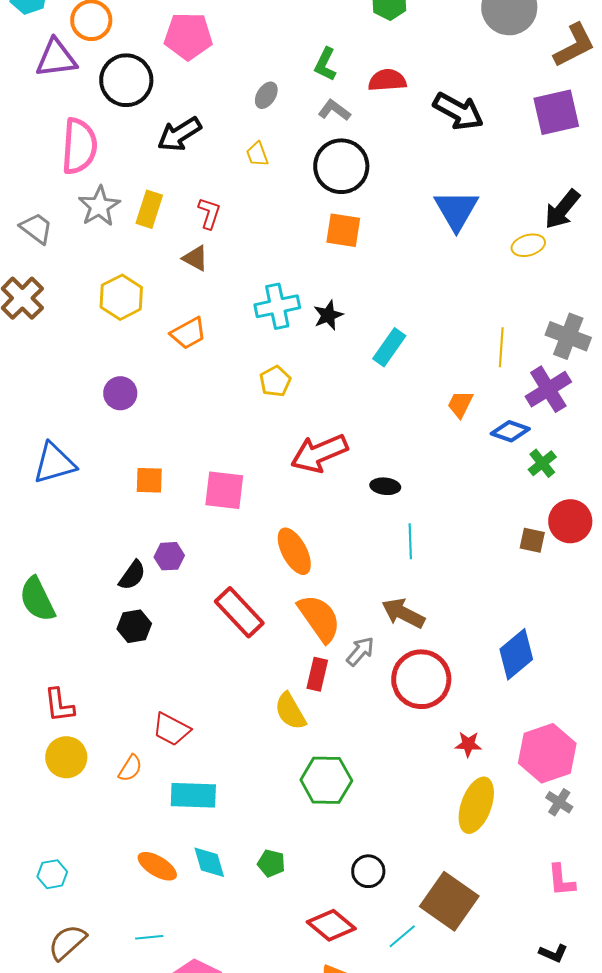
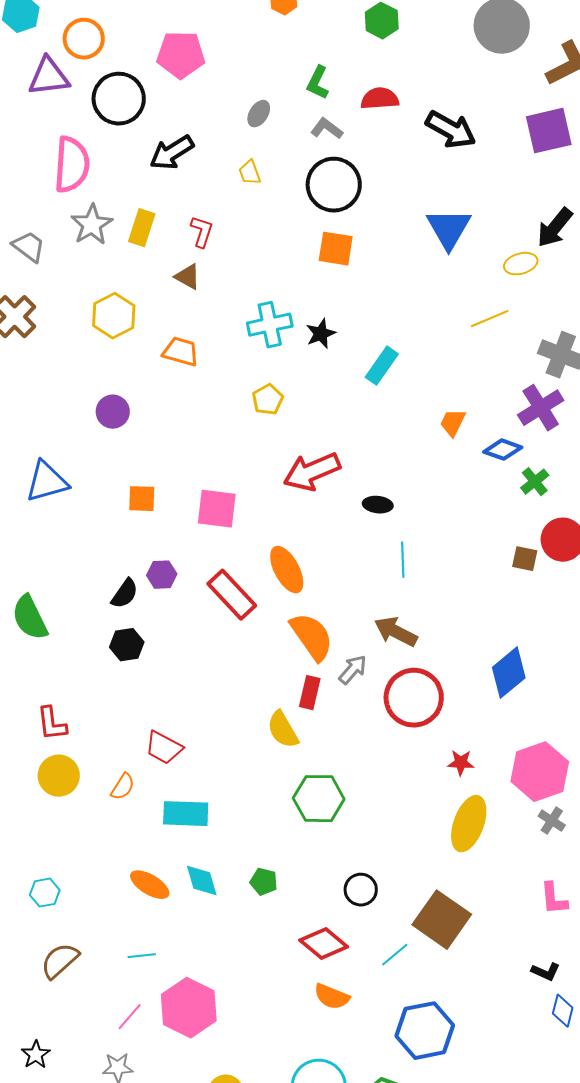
orange trapezoid: (188, 333) -> (181, 352), turned -135
yellow line: (501, 347) -> (490, 319), moved, turned 63
red rectangle: (239, 612) -> (232, 595), moved

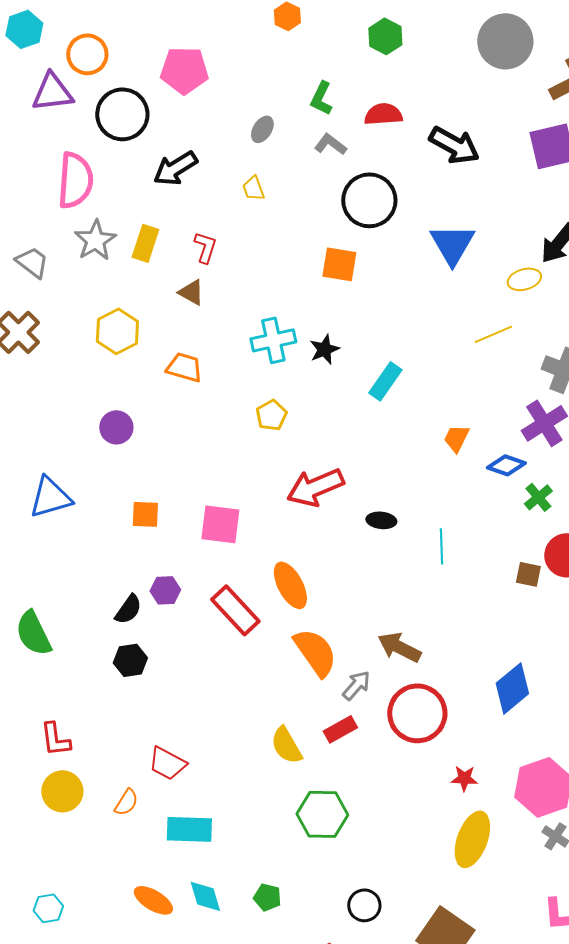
black circle: (334, 185) -> (369, 200), moved
cyan line: (403, 560) -> (441, 546), moved
red rectangle: (310, 693) -> (340, 729), moved, turned 48

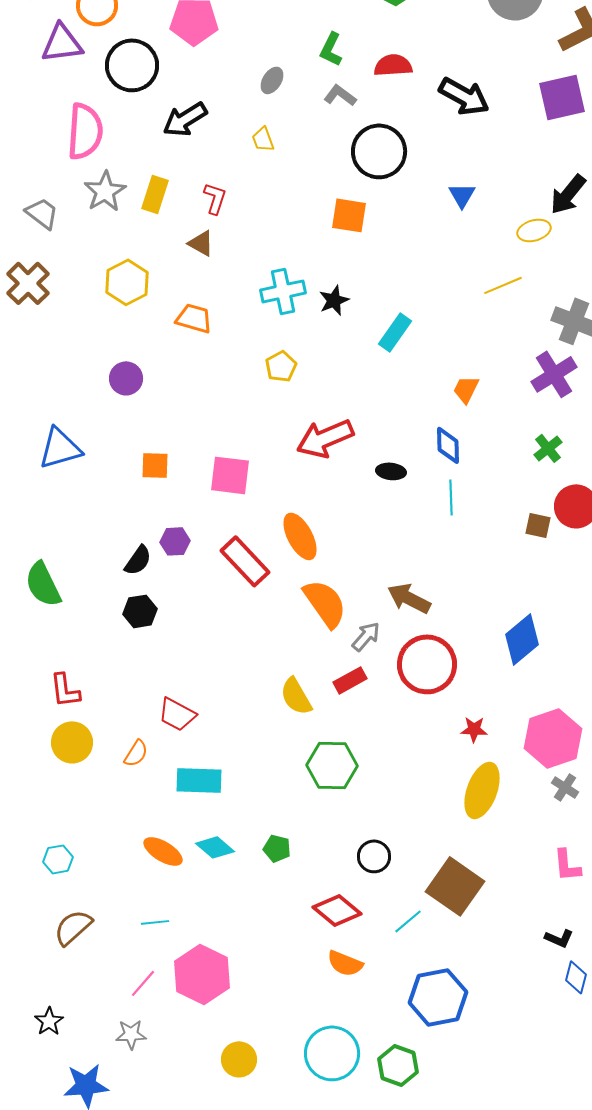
blue triangle: (452, 244) -> (462, 195), size x0.6
blue diamond: (506, 465) -> (448, 445), moved, turned 69
cyan diamond: (205, 896) -> (215, 847), turned -33

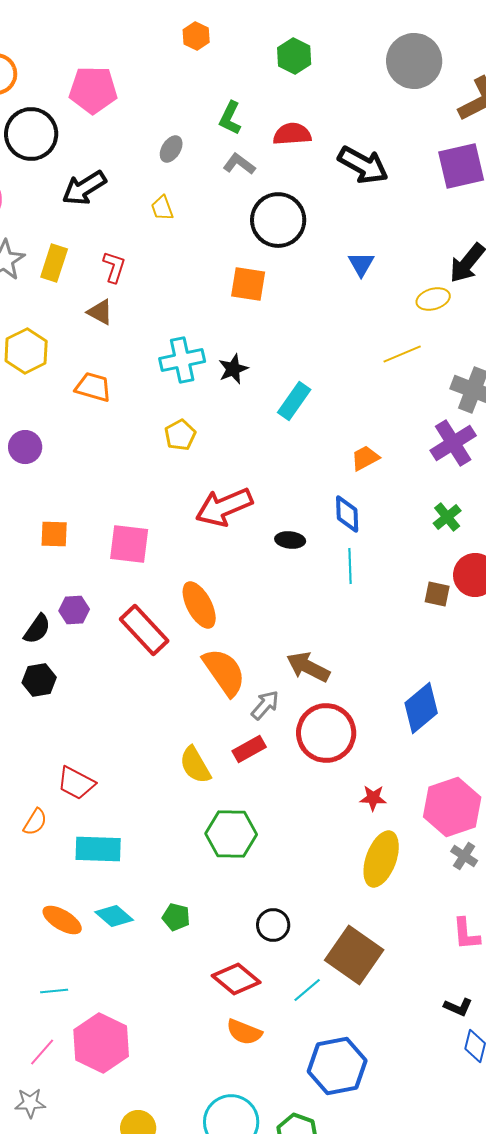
orange trapezoid: (466, 389) -> (365, 458), turned 36

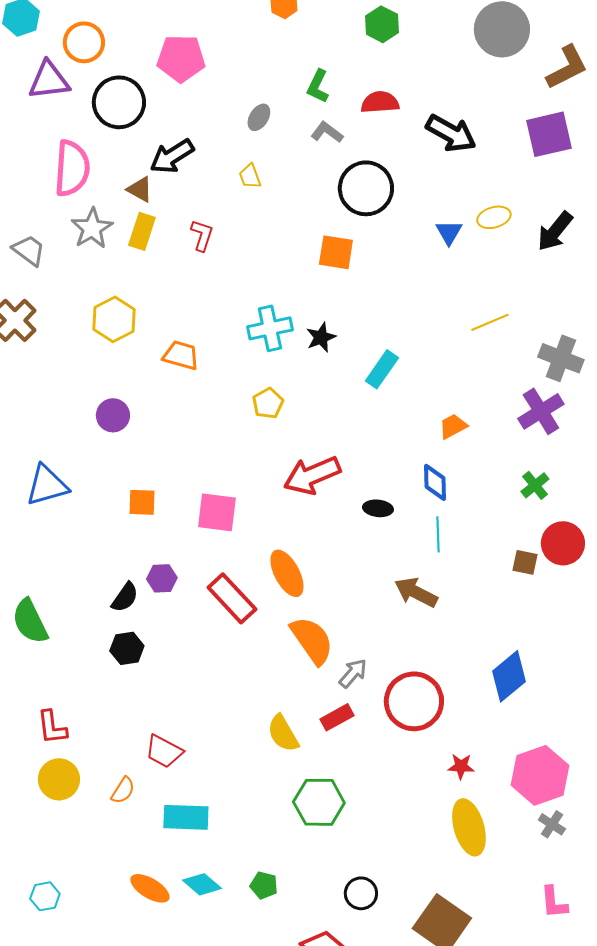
yellow ellipse: (433, 299) -> (494, 217), moved
brown triangle: (100, 312) -> (140, 189), moved
brown arrow: (308, 667) -> (416, 592), moved
yellow ellipse: (381, 859) -> (469, 827), turned -36

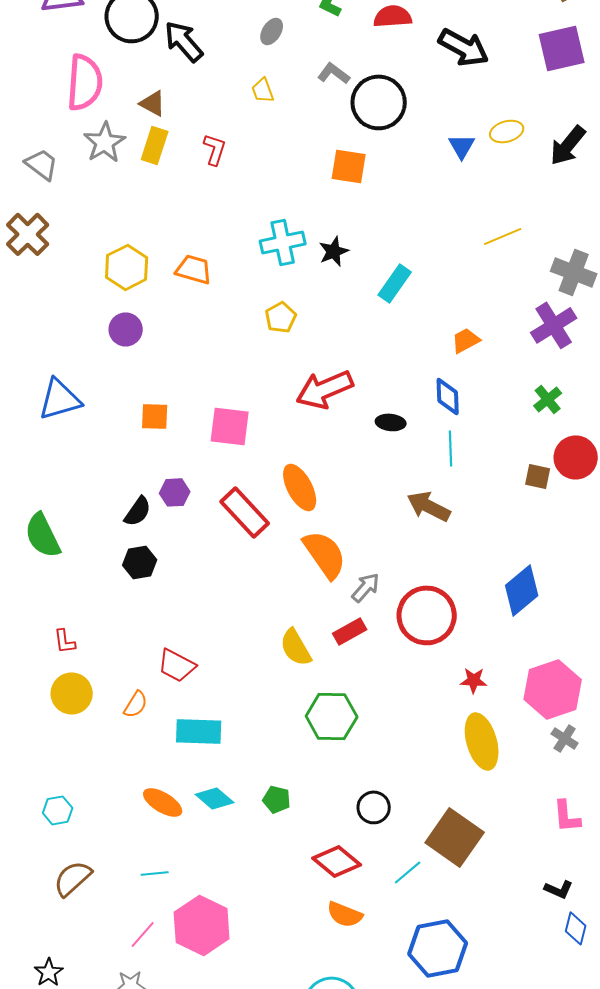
gray L-shape: (327, 132) -> (334, 73), moved
black arrow: (172, 156) -> (184, 41), moved, turned 81
yellow hexagon: (114, 319) -> (127, 267), moved
red L-shape: (52, 727) -> (65, 641), size x0.7

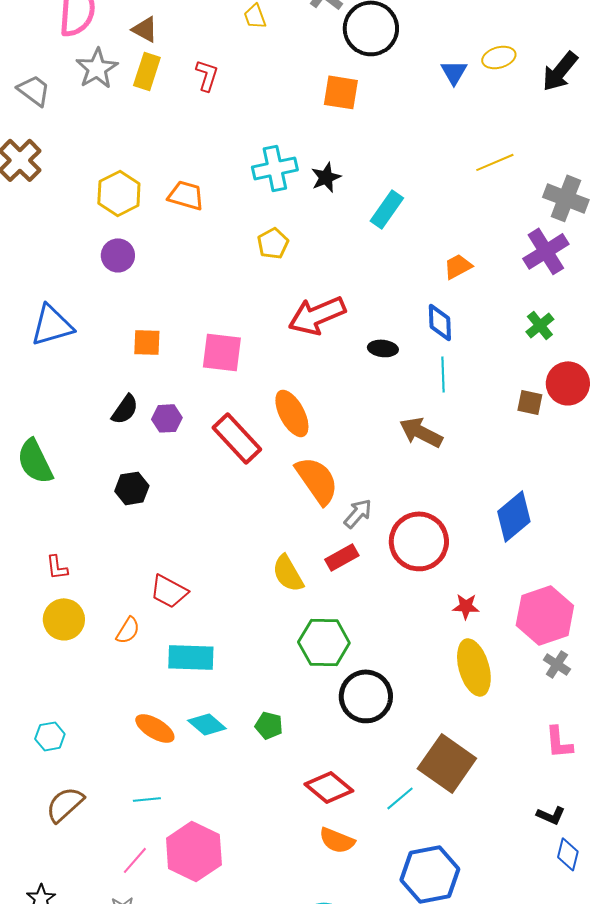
black semicircle: (138, 511) -> (125, 409), moved
black circle: (374, 807) -> (366, 696), moved, size x1.6

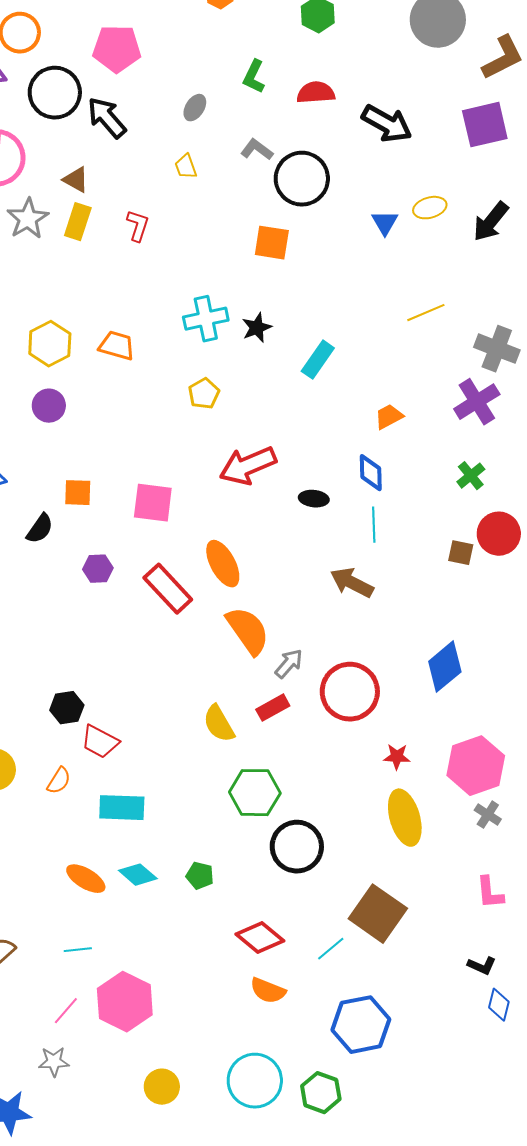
black semicircle: (125, 409) -> (40, 529), moved
black hexagon: (132, 488) -> (67, 708), moved

